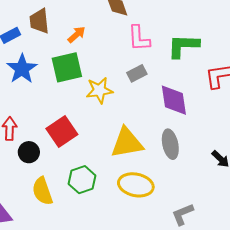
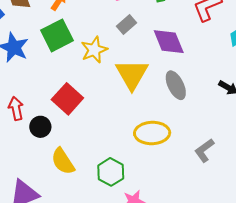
yellow triangle: (127, 143) -> (132, 74), moved, turned -36
green hexagon: (82, 180) -> (111, 172), moved

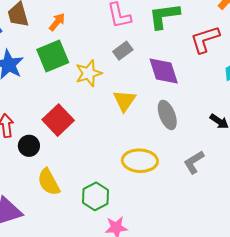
yellow triangle: (132, 74) -> (124, 101), size x0.7
gray L-shape: (204, 150) -> (194, 162), moved

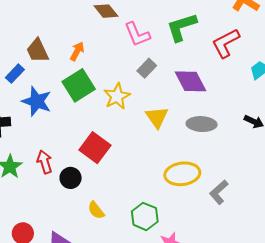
gray ellipse: (167, 115) -> (202, 124), turned -56
gray L-shape: (194, 162) -> (219, 192), moved
yellow semicircle: (49, 182) -> (96, 210), size x0.7

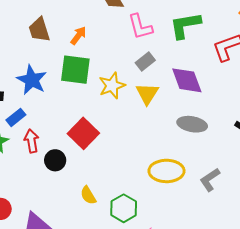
blue rectangle: (15, 74) -> (16, 117), moved
green square: (79, 85) -> (75, 70), turned 32
yellow triangle: (157, 117) -> (147, 94), moved
gray L-shape: (219, 192) -> (210, 180), moved
yellow semicircle: (96, 210) -> (88, 195), moved

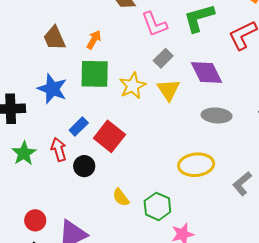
blue rectangle: (16, 117) -> (79, 126), moved
gray L-shape: (210, 180) -> (242, 184), moved

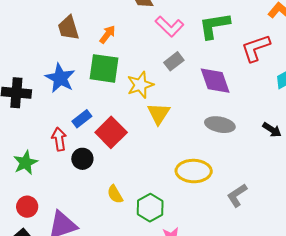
pink L-shape: (154, 24) -> (169, 26), turned -32
yellow triangle: (169, 90) -> (159, 114), moved
green star: (24, 153) -> (25, 163), moved

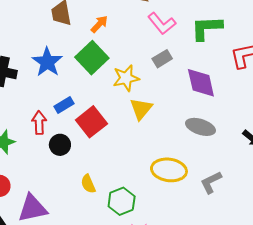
green square: (104, 68) -> (92, 58), turned 32
gray L-shape: (237, 195) -> (211, 182), moved

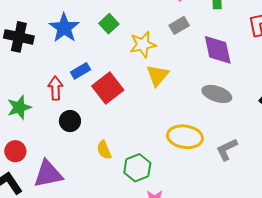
green square: (92, 58) -> (109, 24), size x0.6
black circle: (60, 145) -> (70, 121), moved

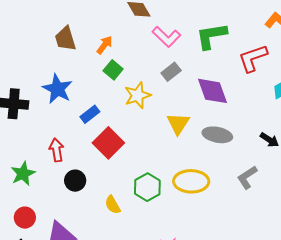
green square: (109, 24) -> (113, 70), moved
blue rectangle: (81, 71) -> (90, 114), moved
yellow triangle: (158, 75) -> (178, 124), moved
gray L-shape: (227, 149) -> (247, 177), moved
green hexagon: (137, 168) -> (147, 187), moved

